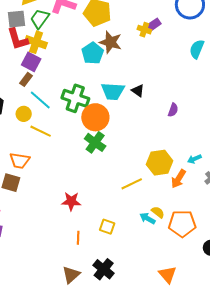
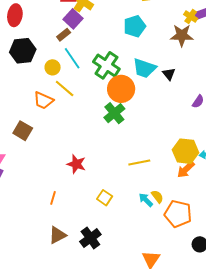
brown star: (111, 42) -> (182, 35), moved, turned -30
orange trapezoid: (20, 161) -> (43, 100), moved
yellow hexagon: (160, 163) -> (185, 151), moved
orange line: (78, 238) -> (53, 198), moved

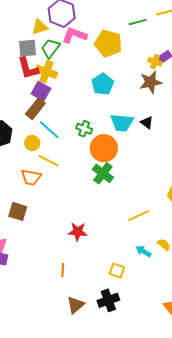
brown rectangle: (64, 35) -> (35, 109), size x1.5
green cross: (106, 65) -> (84, 129), size x0.6
yellow square: (105, 198) -> (117, 271), moved
cyan arrow: (146, 200) -> (143, 251), moved
black cross: (90, 238) -> (108, 300), turned 30

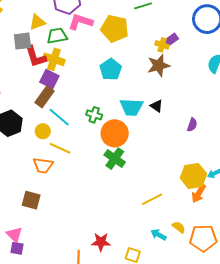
yellow triangle: (40, 27) -> (37, 22), moved
gray square: (27, 48) -> (22, 41), moved
green trapezoid: (50, 48) -> (57, 36), turned 45
red star: (78, 232) -> (101, 242), moved

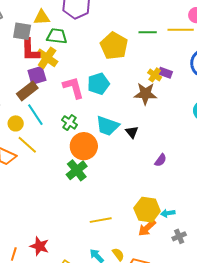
pink L-shape: (81, 22) -> (73, 88), moved, turned 40
purple rectangle: (171, 40) -> (165, 73), turned 40
purple square: (49, 79) -> (37, 75), turned 30

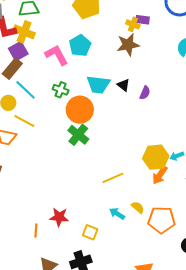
purple semicircle: (161, 160) -> (145, 93), moved

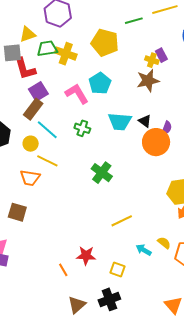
purple rectangle: (143, 20) -> (161, 55), turned 56
yellow cross: (24, 32) -> (66, 54), moved
orange circle: (80, 110) -> (156, 142), moved
yellow line: (113, 178) -> (122, 221), moved
orange line: (36, 230) -> (63, 270), turned -32

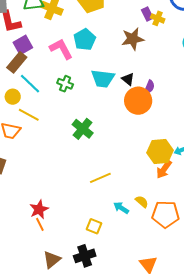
yellow cross: (152, 60) -> (158, 18), moved
red star: (86, 256) -> (39, 209), moved, turned -30

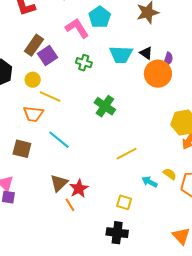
purple square: (23, 45) -> (47, 55), moved
cyan line: (30, 84) -> (59, 140), moved
red star: (39, 209) -> (79, 188), moved
black cross: (85, 256) -> (117, 233), turned 30
brown triangle: (52, 260) -> (59, 183), moved

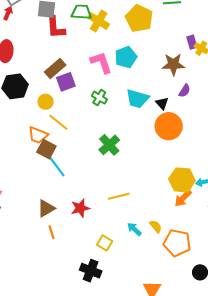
purple semicircle: (168, 59) -> (185, 91), moved
brown square: (22, 149) -> (46, 149), moved
red star: (79, 188) -> (80, 208), moved

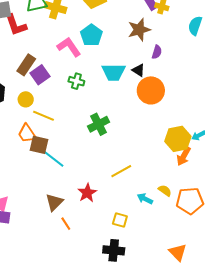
orange trapezoid: (38, 135) -> (27, 134), turned 50
green cross: (109, 145) -> (99, 124), turned 30

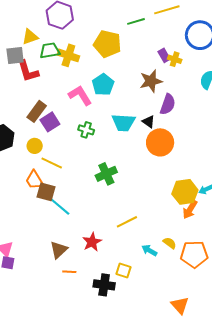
purple semicircle: (157, 52) -> (168, 104), size x1.5
orange line: (66, 224) -> (69, 272), turned -56
black cross: (114, 250) -> (104, 285), moved

